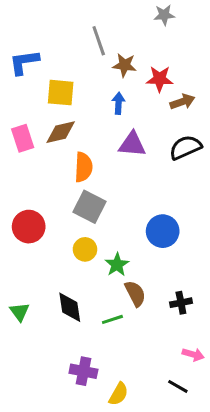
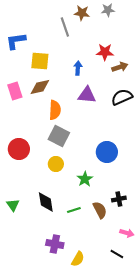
brown star: (125, 65) -> (82, 13), moved
green star: (117, 265) -> (85, 179), moved
brown semicircle: (135, 294) -> (100, 210), moved

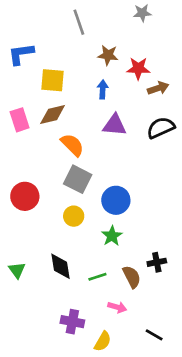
brown star: (82, 13) -> (108, 55), moved
gray line: (65, 27) -> (79, 22), moved
orange semicircle: (55, 110) -> (72, 145), turned -48
blue circle: (107, 152) -> (116, 200), moved
pink arrow: (127, 233) -> (117, 307), moved

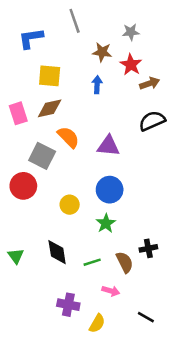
gray star: (142, 13) -> (131, 32), moved
blue L-shape: (21, 54) -> (31, 38), moved
red star: (138, 68) -> (131, 65), turned 30
purple triangle: (115, 125) -> (108, 146), moved
gray square: (78, 179) -> (42, 156), moved

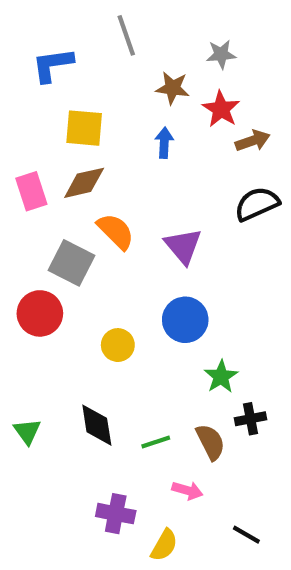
purple triangle: (108, 146) -> (183, 246), turned 45
green star: (106, 223) -> (221, 377), moved

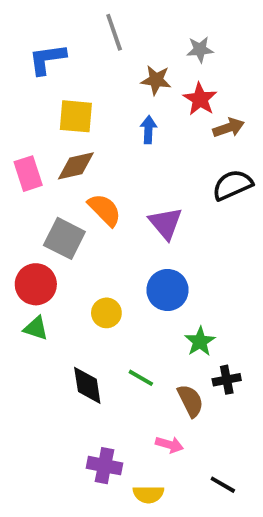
green triangle: (27, 431) -> (36, 328), moved, turned -36
green line: (156, 442) -> (141, 378), moved, turned 48
yellow semicircle: (164, 545) -> (148, 494), turned 60

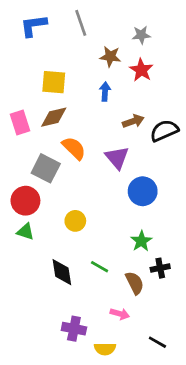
blue L-shape: (47, 59) -> (34, 26), moved
brown arrow: (229, 128) -> (133, 121), moved
blue circle: (167, 290) -> (143, 191), moved

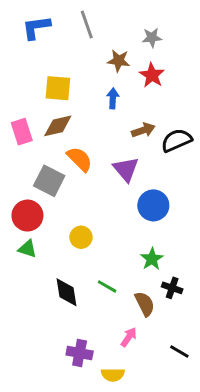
black cross: (160, 268) -> (172, 288), turned 30
pink arrow: (120, 314) -> (129, 337), turned -72
black line: (157, 342) -> (179, 352), moved

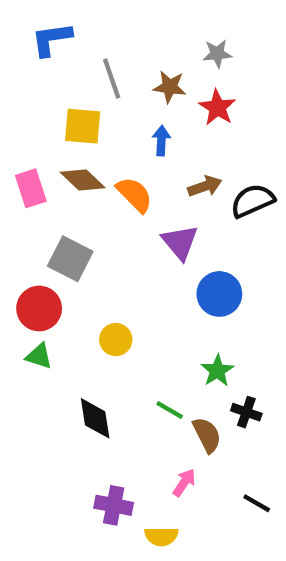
gray line: (87, 25) -> (112, 78), moved
brown diamond: (58, 126) -> (83, 180), turned 56
orange semicircle: (80, 159) -> (134, 195), moved
green line: (107, 286) -> (170, 410), moved

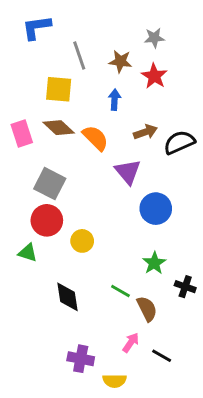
red circle: (39, 308) -> (47, 220), moved
black cross: (246, 412) -> (185, 287), moved
black line: (257, 503) -> (162, 356), moved

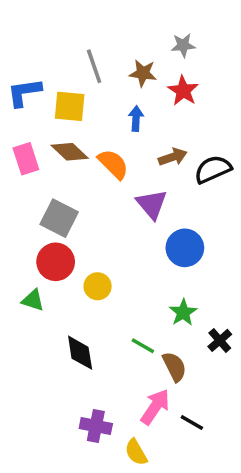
blue L-shape: (37, 28) -> (24, 92), moved
black cross: (185, 287) -> (220, 340), turned 30
pink arrow: (131, 343) -> (155, 407), size x1.5
yellow semicircle: (115, 381) -> (136, 452), turned 60

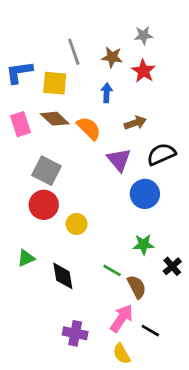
black semicircle: (213, 169) -> (161, 154), moved
green triangle: (33, 300) -> (26, 258), moved, turned -42
green star: (183, 312) -> (144, 244), turned 30
yellow semicircle: (136, 452) -> (122, 354), moved

